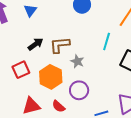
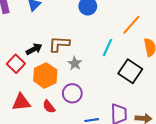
black arrow: (36, 44) -> (34, 49), moved
red square: (21, 70) -> (16, 64), turned -30

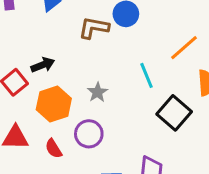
brown L-shape: (59, 44) -> (94, 28), moved
cyan line: (108, 47) -> (146, 75), turned -54

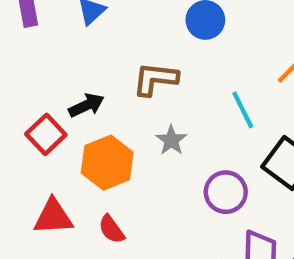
brown L-shape: (94, 28) -> (155, 79), moved
purple circle: (89, 134) -> (226, 192), moved

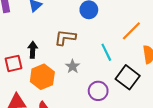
black arrow: (86, 105) -> (33, 50), turned -63
red square: (46, 134) -> (14, 63), turned 30

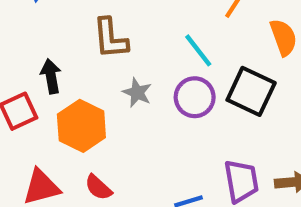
brown L-shape: (65, 38) -> (110, 38), turned -90
purple circle: (98, 91) -> (195, 97), moved

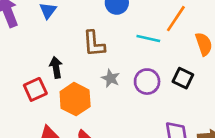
cyan line: (198, 50) -> (148, 39), moved, turned -40
black square: (251, 91) -> (183, 78), size x0.7

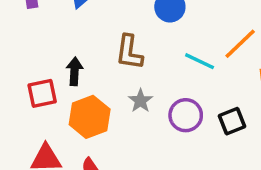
black square: (183, 78) -> (232, 121), turned 30

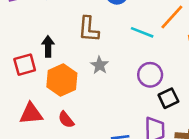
purple circle: (186, 115) -> (150, 75), moved
black square: (232, 121) -> (168, 98), moved

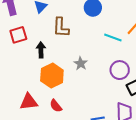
brown L-shape: (89, 29) -> (61, 27), moved
red square: (25, 65) -> (18, 35), moved

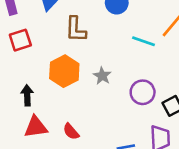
black arrow: (41, 50) -> (27, 95), moved
purple circle: (120, 70) -> (143, 92), moved
orange hexagon: (52, 75) -> (64, 71), moved

